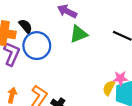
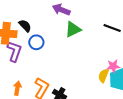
blue circle: (37, 46) -> (36, 42), size x0.6

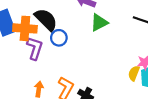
black semicircle: (25, 26) -> (46, 20), size x1.6

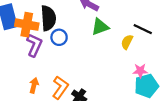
black semicircle: (46, 20) -> (48, 18), turned 35
yellow semicircle: (134, 73) -> (127, 42), moved

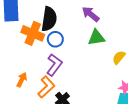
orange cross: (27, 25) -> (33, 33), moved
purple L-shape: (34, 45) -> (54, 65), moved

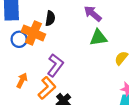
black semicircle: (49, 19) -> (50, 18), size x0.6
blue circle: (55, 39) -> (19, 39), moved

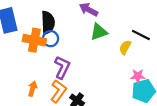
black semicircle: (50, 18) -> (48, 23), size x1.5
blue circle: (19, 39) -> (51, 39), moved

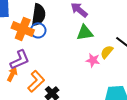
purple L-shape: (62, 67) -> (20, 60), moved, turned 30
pink star: (138, 76) -> (93, 60), moved

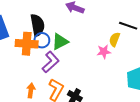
green triangle: (85, 33) -> (60, 42), moved
purple L-shape: (20, 60) -> (51, 62), moved

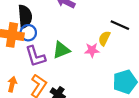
green triangle: (60, 42) -> (61, 50), moved
purple L-shape: (51, 62) -> (35, 56), turned 110

